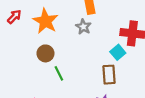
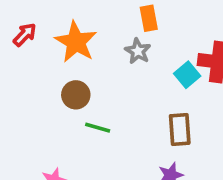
cyan square: (118, 52) -> (187, 75), moved
green line: (59, 73) -> (98, 128), turned -48

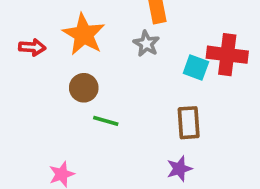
red arrow: (25, 35) -> (32, 47), moved, turned 50
cyan square: (187, 75) -> (196, 68), turned -30

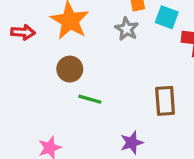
cyan square: (196, 68) -> (167, 17), moved
purple star: (179, 169) -> (132, 143), moved

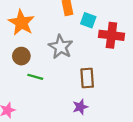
gray star: (127, 29) -> (61, 47), moved, size x1.5
purple star: (132, 143) -> (80, 107), moved

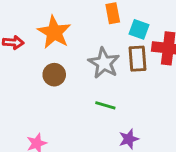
green line: (35, 77) -> (105, 105), moved
brown rectangle: (87, 78) -> (137, 59), moved

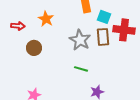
orange star: (54, 32) -> (46, 19), size x0.7
brown circle: (54, 75) -> (34, 48), moved

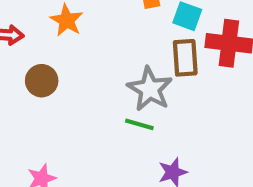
gray star: (80, 40) -> (150, 89), moved

